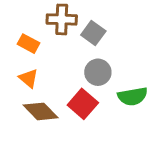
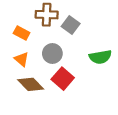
gray circle: (98, 72) -> (52, 54), moved
green semicircle: (133, 96) -> (100, 57), moved

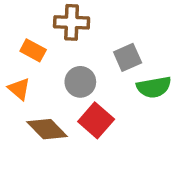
gray square: (71, 25) -> (128, 57), moved, turned 30
orange triangle: (22, 59) -> (19, 89), moved

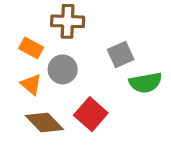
gray circle: (80, 82) -> (63, 69), moved
orange triangle: (19, 89) -> (31, 84), moved

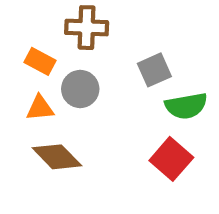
orange triangle: (31, 84) -> (40, 108), turned -45
red square: (91, 114) -> (171, 159), moved

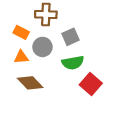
gray square: (154, 70) -> (71, 37), moved
green semicircle: (186, 106) -> (73, 63), moved

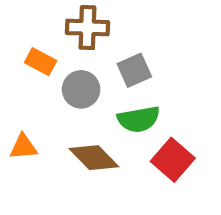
orange triangle: (21, 57) -> (23, 147), moved
brown diamond: (30, 83) -> (94, 158), moved

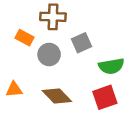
green semicircle: (139, 119) -> (111, 66), moved
red square: (173, 160) -> (105, 97), turned 30

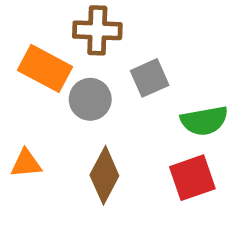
orange rectangle: (24, 38) -> (45, 68), size x1.5
brown diamond: (57, 96) -> (104, 175), turned 72

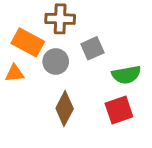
orange triangle: (26, 163) -> (15, 73), moved

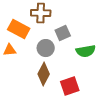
gray circle: (56, 62) -> (46, 48), moved
red square: (119, 110) -> (70, 86), moved

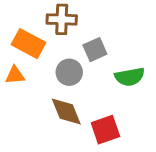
brown diamond: (44, 74) -> (66, 111), turned -50

